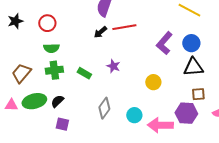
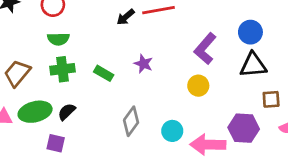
purple L-shape: (164, 43) -> (205, 49), moved
brown square: (198, 94) -> (271, 99), moved
purple square: (62, 124) -> (56, 143), moved

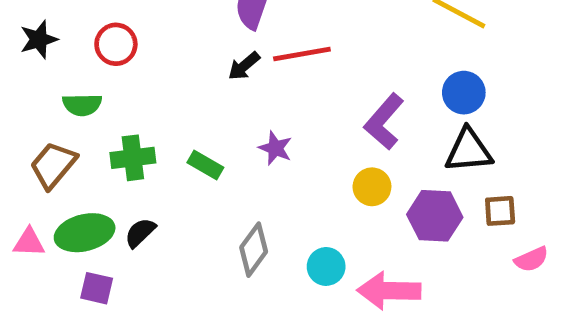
green semicircle: (58, 39) -> (82, 105), moved
purple hexagon: (244, 128) -> (435, 216), moved
purple square: (56, 143) -> (97, 288), moved

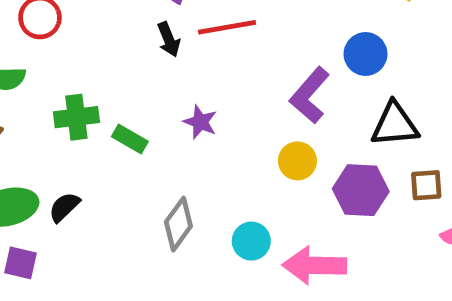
black arrow: (244, 66) -> (169, 39), turned -72
blue circle: (464, 93) -> (366, 54), moved
green cross: (133, 158) -> (76, 117), moved

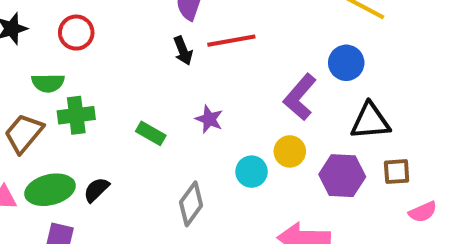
green cross: (76, 117) -> (76, 115), moved
cyan circle: (251, 241) -> (252, 172), moved

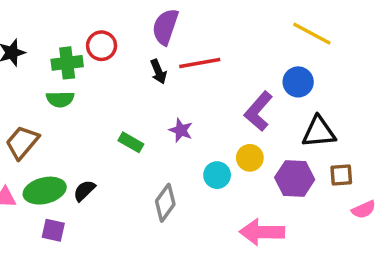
red circle: (76, 33) -> (102, 46), moved
green semicircle: (48, 83) -> (60, 99), moved
green cross: (76, 115) -> (67, 63), moved

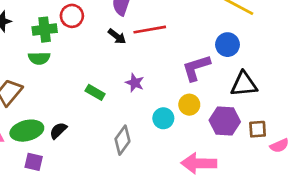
black arrow: (158, 72) -> (117, 36), turned -30
purple L-shape: (258, 111) -> (196, 68), turned 32
brown square: (341, 175) -> (258, 129), moved

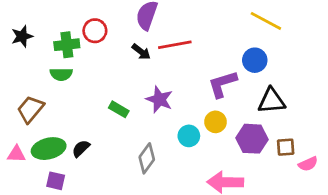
purple star: (135, 83) -> (159, 99), size x1.4

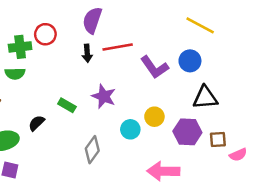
black arrow: (141, 52) -> (87, 53), turned 48
purple L-shape: (223, 84) -> (154, 67), moved, turned -108
black semicircle: (81, 149) -> (37, 123), moved

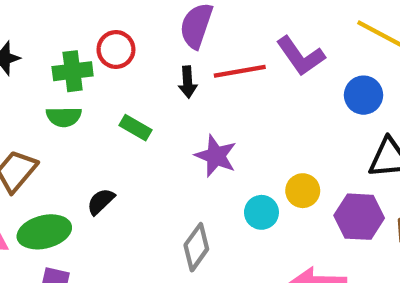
purple L-shape: (154, 67) -> (301, 56), moved
green rectangle: (67, 105) -> (136, 128), moved

